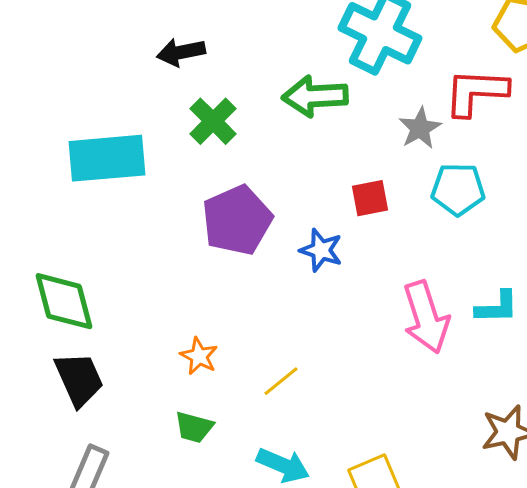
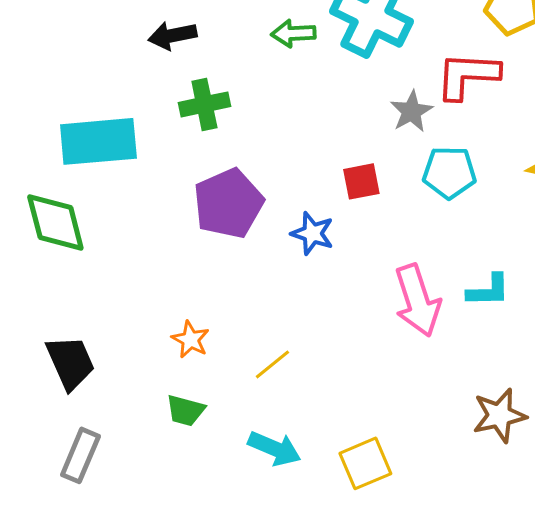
green arrow: (315, 96) -> (293, 33), moved, size x0.7
green cross: (213, 121) -> (204, 104), turned 33
green diamond: (64, 301) -> (55, 222), moved

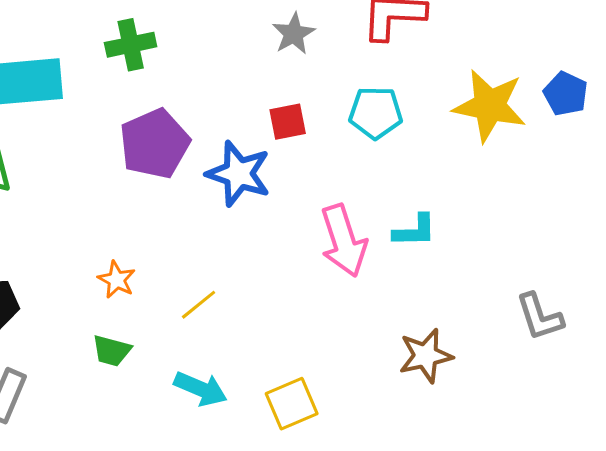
gray star: (411, 111) -> (294, 34), moved
blue star: (312, 233) -> (239, 174), size x1.5

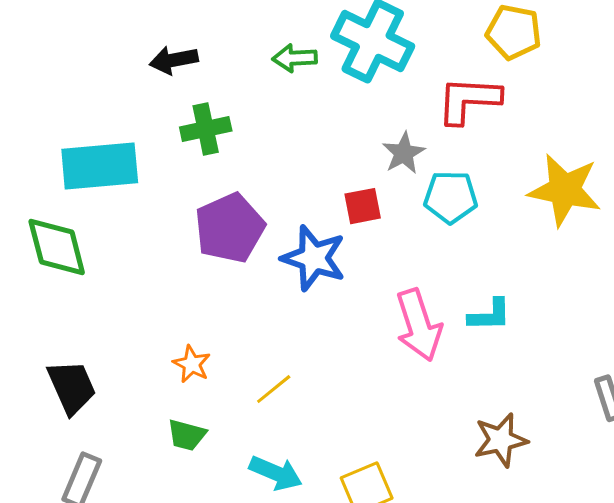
gray star: (294, 34) -> (404, 153), moved

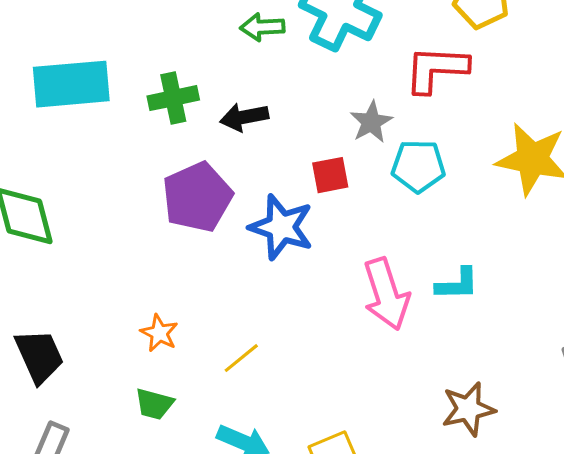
black arrow: (174, 60) -> (244, 117), moved
cyan rectangle: (100, 166) -> (71, 84), moved

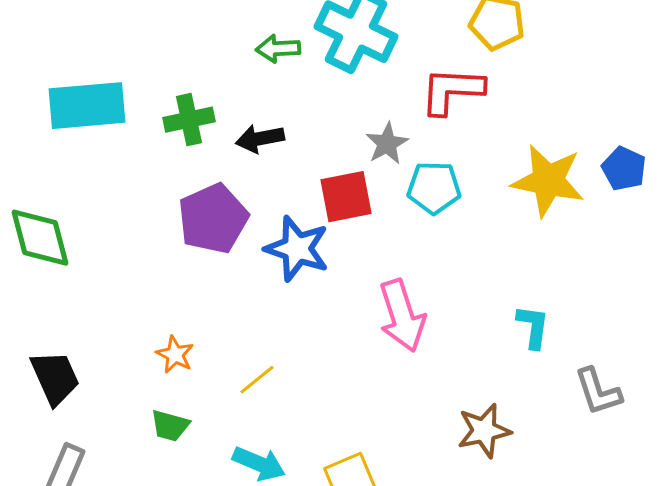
red square: (330, 175) -> (346, 197), size x1.4
cyan L-shape: (457, 284) -> (533, 327), moved, turned -81

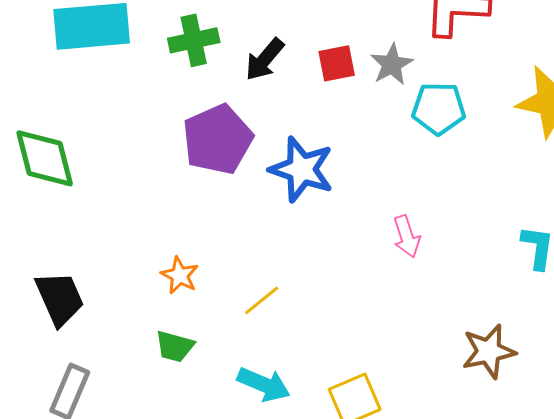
black arrow: (260, 139) -> (265, 59), turned -39
red square: (346, 197) -> (337, 63), moved, size x0.7
pink arrow: (402, 316) -> (407, 236), size x0.6

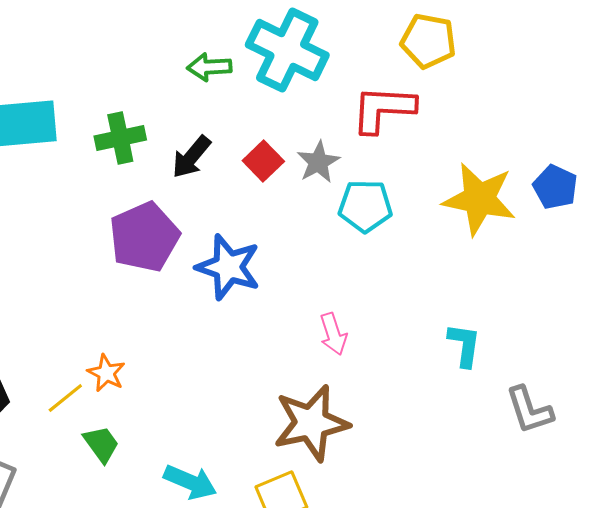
red square: (337, 63) -> (263, 161), turned -33
yellow line: (262, 300) -> (65, 398), moved
green trapezoid: (175, 346) -> (101, 444), turned -141
brown star: (489, 351) -> (311, 423), moved, size x1.4

